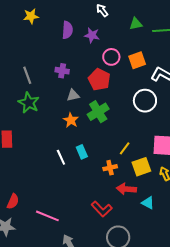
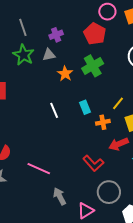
purple cross: (62, 71) -> (56, 35), moved, turned -32
gray triangle: (73, 95) -> (49, 55), moved
cyan rectangle: (82, 152) -> (85, 107), moved
red arrow: (126, 189) -> (119, 144), turned -30

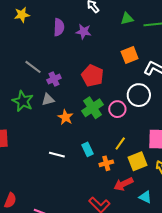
pink circle: (107, 12) -> (117, 109), moved
gray line: (23, 27) -> (33, 67), moved, turned -30
white line: (54, 110) -> (57, 155), turned -49

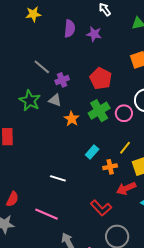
gray triangle: (48, 100) -> (55, 100), turned 32
cyan rectangle: (87, 149) -> (92, 152), turned 64
white line: (57, 155) -> (58, 178), moved

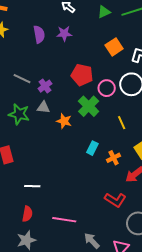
pink circle: (124, 113) -> (107, 88), moved
yellow line: (125, 148) -> (122, 123), moved, turned -48
white line: (58, 178) -> (32, 186), moved

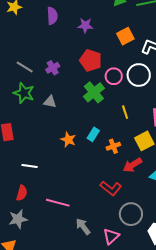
purple star: (64, 34) -> (85, 25), moved
gray line: (22, 79) -> (25, 67), moved
gray triangle: (43, 107) -> (50, 102), moved
orange star: (64, 121) -> (68, 140), moved

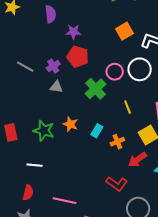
purple star: (85, 25) -> (73, 32), moved
red pentagon: (91, 60) -> (78, 57), moved
green star: (24, 93) -> (44, 131), moved
gray triangle: (50, 102) -> (56, 87), moved
orange star: (68, 140) -> (70, 124), moved

